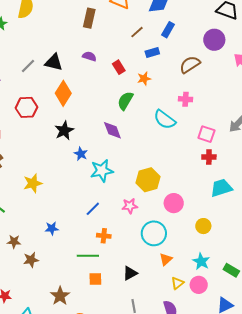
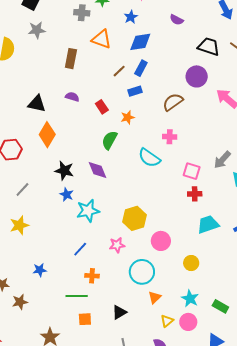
blue rectangle: (168, 30) -> (141, 68), moved
gray line: (28, 66) -> (22, 189), moved
black star: (64, 130) -> (64, 171), moved, turned -30

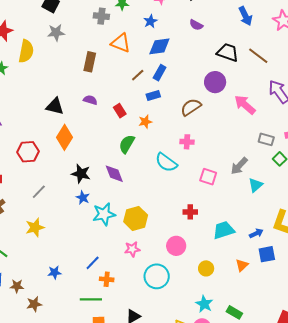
red cross: (195, 194) -> (190, 212), moved
yellow hexagon: (135, 218) -> (136, 218), moved
blue line: (80, 249) -> (93, 263), moved
orange triangle: (155, 297) -> (242, 265), moved

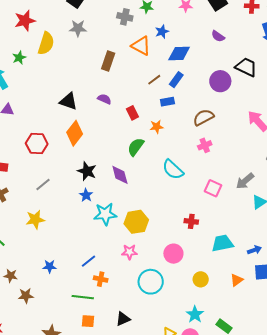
blue star: (150, 21) -> (162, 32), moved
purple circle: (215, 82) -> (220, 81), moved
pink cross: (187, 142) -> (205, 145), moved, turned -32

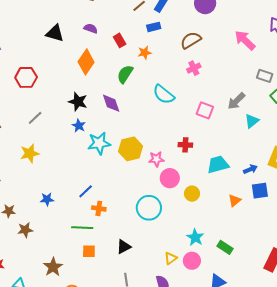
orange diamond: (75, 133) -> (86, 62), moved
pink star: (129, 252) -> (156, 159), moved
yellow circle: (201, 279) -> (192, 194), moved

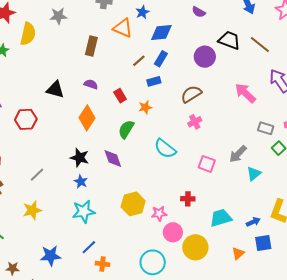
red hexagon: (26, 77) -> (26, 119), moved
cyan star: (99, 143) -> (84, 211), moved
yellow circle: (192, 194) -> (195, 247), size x1.6
blue star: (47, 199) -> (51, 256), size x1.5

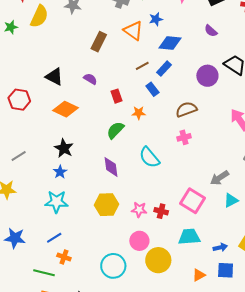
blue rectangle: (154, 81) -> (152, 89), turned 56
orange diamond: (87, 118) -> (66, 109), moved, turned 70
purple diamond: (113, 159) -> (111, 167), moved
pink square: (207, 164) -> (193, 201), moved, size x1.4
pink star: (159, 214) -> (139, 210), moved

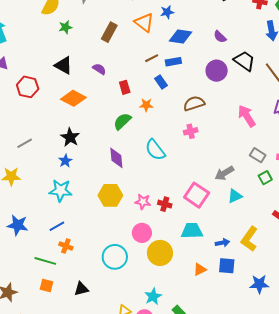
green star: (11, 27) -> (65, 27), moved
purple semicircle: (211, 31) -> (220, 37), moved
blue rectangle: (164, 69) -> (173, 62), turned 35

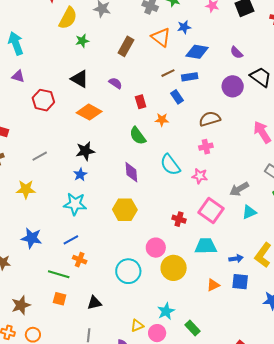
green semicircle: (122, 121) -> (138, 136), turned -84
black star: (70, 137) -> (85, 151), turned 30
pink star: (143, 202) -> (200, 176), moved

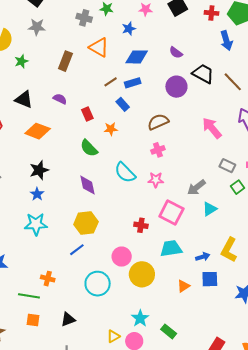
blue star: (184, 27) -> (129, 29), moved
blue line: (71, 240) -> (77, 250), moved

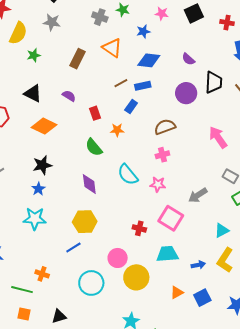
black trapezoid: (203, 74) -> (214, 82), turned 60
blue rectangle: (123, 104) -> (131, 107), turned 72
cyan triangle: (210, 209) -> (222, 230), moved
blue square: (210, 279) -> (202, 298), moved, turned -30

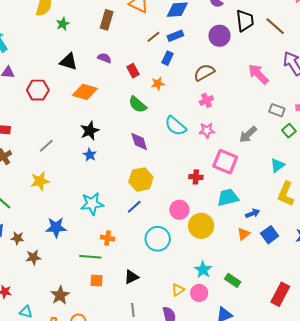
cyan star: (35, 219) -> (92, 204), moved
blue arrow: (198, 265) -> (253, 213), moved

